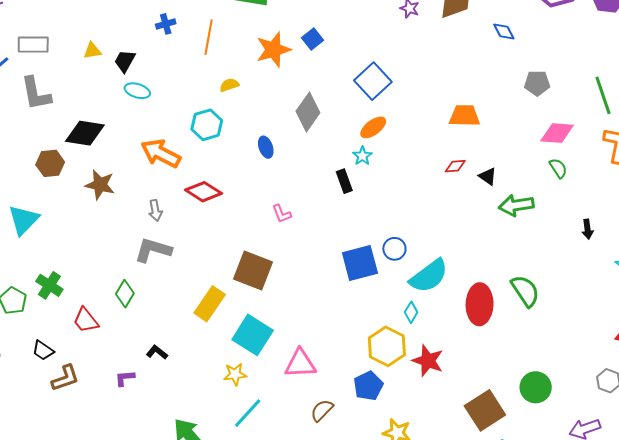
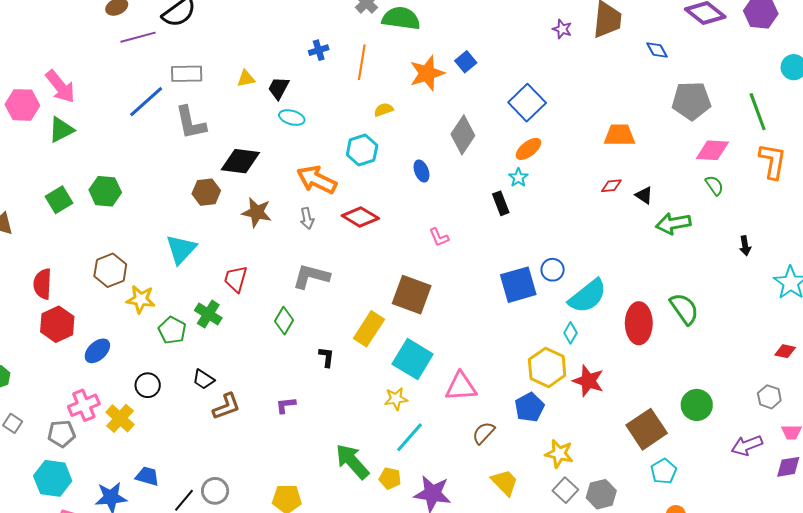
gray pentagon: (537, 83) -> (691, 101), size x1.5
gray arrow: (155, 210) -> (307, 218), moved
red trapezoid: (86, 320) -> (236, 279), moved, turned 56
black L-shape: (157, 352) -> (326, 357), moved, turned 60

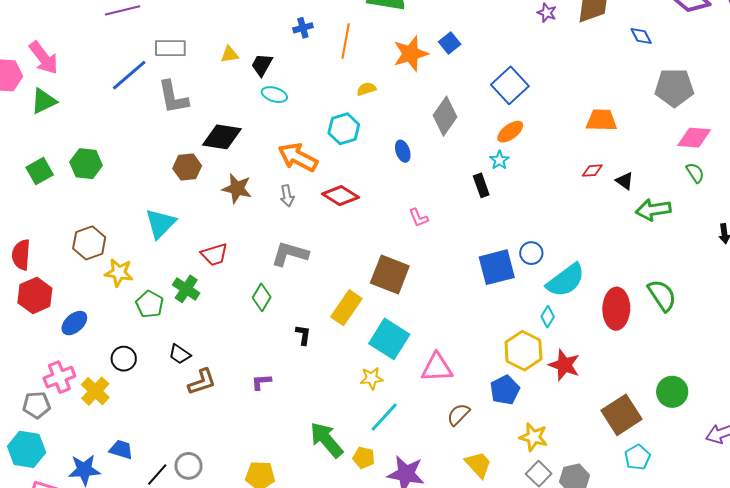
red trapezoid: (236, 279) -> (214, 255), turned -124

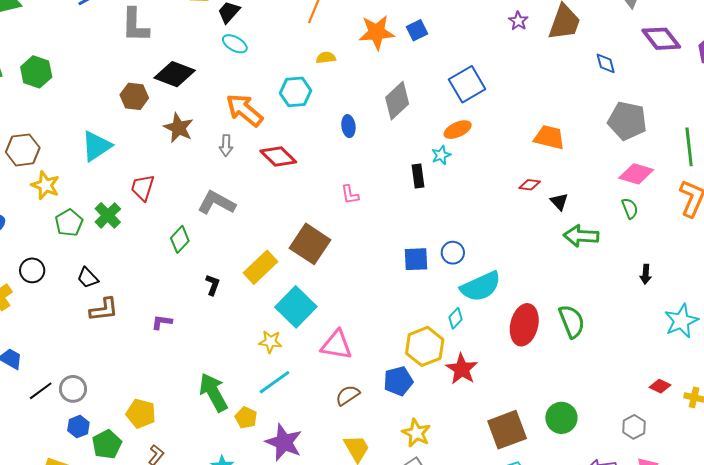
red trapezoid: (214, 255) -> (143, 188), turned 112
blue square: (497, 267) -> (416, 259), size x0.7

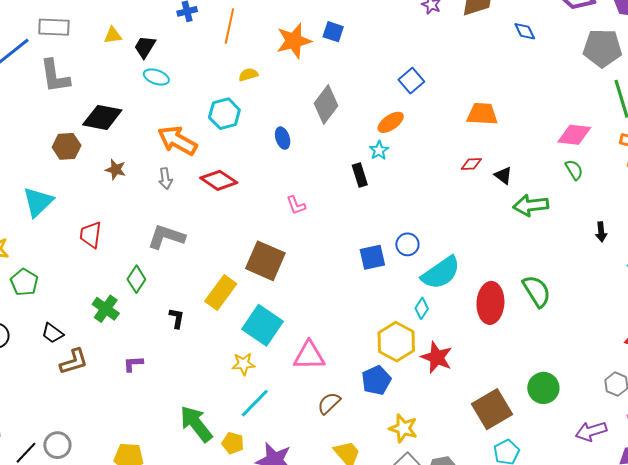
blue square: (417, 30) -> (333, 32), turned -35
blue square: (467, 84) -> (411, 81), moved, size x0.7
gray pentagon: (627, 121) -> (602, 48), moved
brown star: (179, 128) -> (116, 170), size x0.7
green cross: (108, 215) -> (106, 309), moved

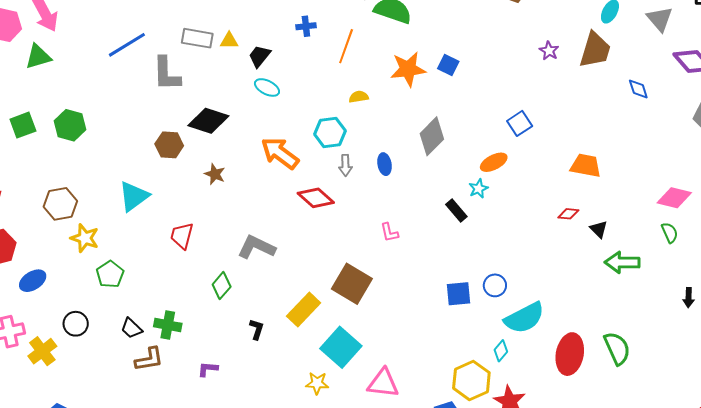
gray rectangle: (54, 27) -> (197, 38), moved
black rectangle: (360, 175) -> (456, 211), turned -30
gray arrow: (165, 179) -> (345, 165), moved
green cross: (106, 309) -> (168, 325), moved, turned -32

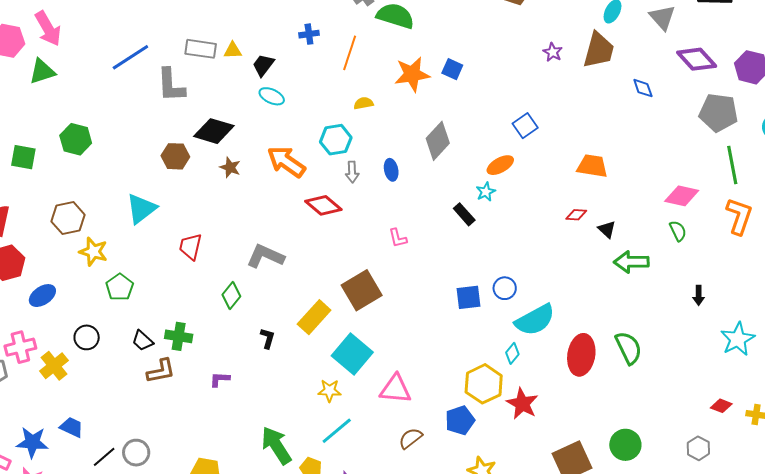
green square: (23, 125) -> (23, 157), moved, turned 32
brown star: (215, 174) -> (230, 167), moved
brown square: (352, 284) -> (362, 290), turned 30

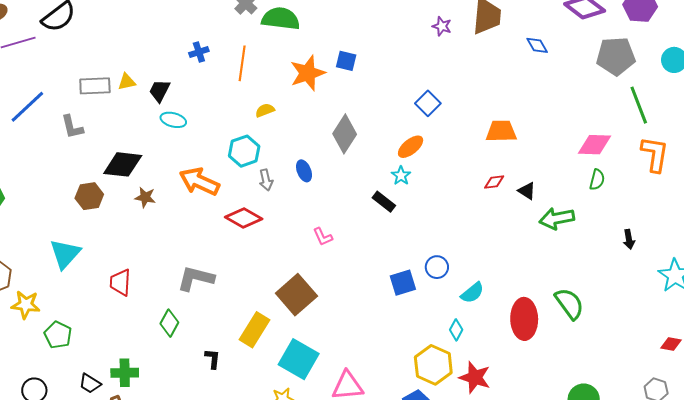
gray L-shape: (171, 85) -> (72, 127), size x0.7
green semicircle: (678, 231) -> (597, 180), turned 50
cyan semicircle: (535, 320) -> (472, 293), size x0.6

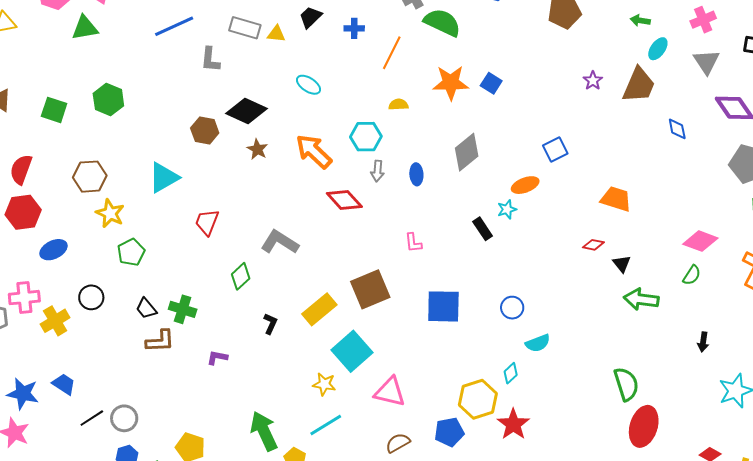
black trapezoid: (160, 91) -> (310, 17), moved
blue square: (403, 283) -> (443, 306), moved, size x1.4
red ellipse: (524, 319) -> (644, 426), moved

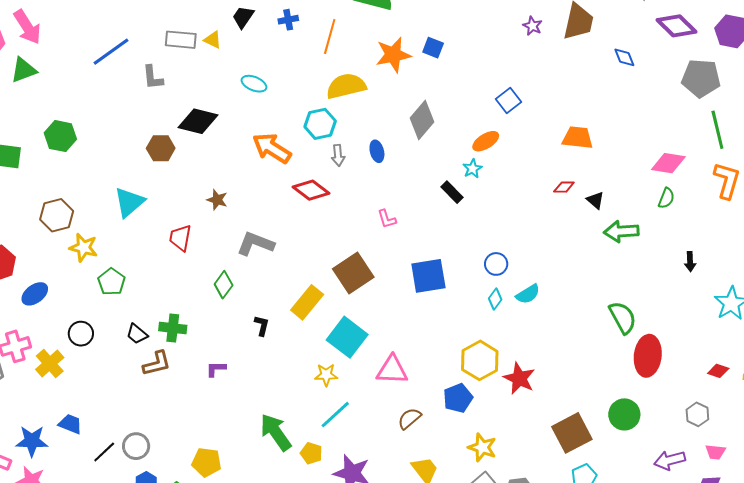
yellow triangle: (276, 34) -> (213, 40), turned 30
yellow semicircle: (398, 105) -> (346, 86), size x2.0
brown star: (257, 149) -> (217, 200), moved
cyan diamond: (511, 373) -> (495, 299), moved

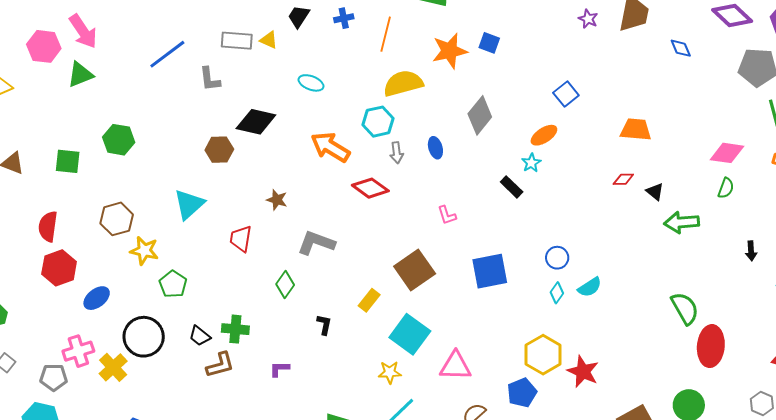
yellow rectangle: (307, 302) -> (369, 300), size x0.7
black circle: (81, 334) -> (144, 337), size x1.6

